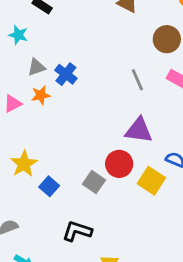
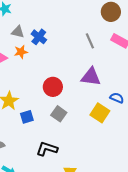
gray triangle: (36, 67) -> (18, 32), turned 32
red circle: (119, 164) -> (53, 87), moved
blue square: (49, 186) -> (27, 117), turned 32

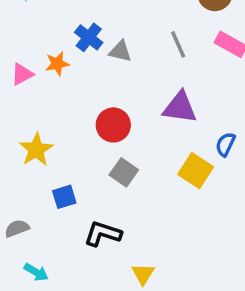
gray triangle: (18, 32) -> (120, 51), moved
blue semicircle: (117, 98) -> (225, 144), turned -88
blue square: (27, 117) -> (64, 197), moved

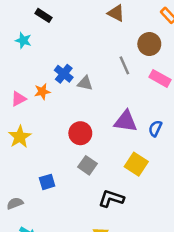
gray line: (178, 44) -> (124, 65), moved
blue semicircle: (225, 144) -> (155, 128), moved
yellow star: (36, 150) -> (20, 137), moved
black L-shape: (103, 234) -> (111, 199), moved

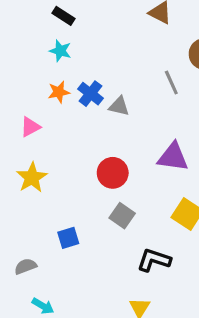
cyan star: (23, 40) -> (60, 51), moved
orange star: (42, 92) -> (59, 92), moved

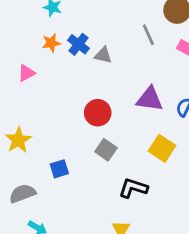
yellow star: (32, 178) -> (18, 140), moved
gray semicircle: (25, 266) -> (22, 193), size x1.4

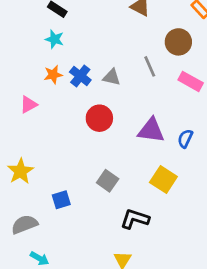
gray triangle: (103, 55) -> (112, 77), moved
red circle: (98, 113) -> (99, 118), moved

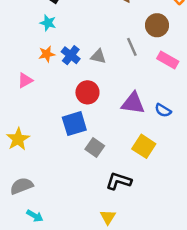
blue semicircle: (185, 139) -> (163, 110), turned -84
blue square: (61, 200) -> (74, 124), moved, size x1.5

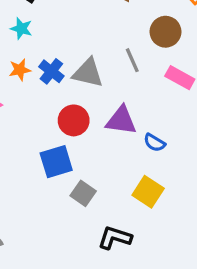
gray triangle: (98, 56) -> (88, 73), size x1.5
purple triangle: (133, 103) -> (121, 120), moved
blue semicircle: (163, 110) -> (154, 143), moved

